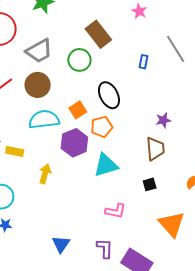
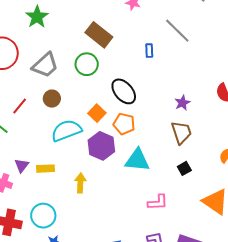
brown circle: (38, 85) -> (52, 99), size x0.7
orange pentagon: (102, 127) -> (124, 124), turned -30
cyan triangle: (106, 165) -> (137, 160), turned 36

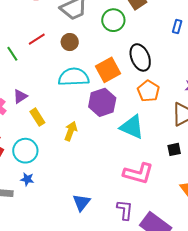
orange square: (97, 113) -> (108, 70), size x1.4
orange pentagon: (124, 124) -> (148, 91), moved
yellow rectangle: (45, 169) -> (37, 117), moved, turned 42
pink L-shape: (158, 202) -> (138, 173), size x1.4

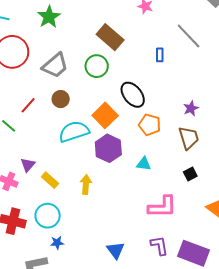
cyan triangle: (132, 127) -> (144, 164), size x0.6

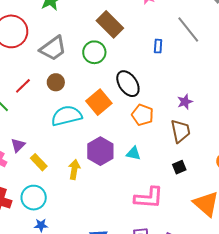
purple hexagon: (108, 148) -> (100, 151), moved

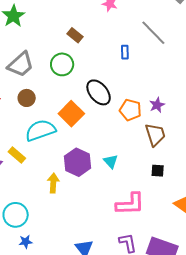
brown rectangle: (110, 24) -> (75, 35), size x0.6
orange pentagon: (143, 115) -> (130, 110), moved
cyan triangle: (133, 153) -> (111, 161), turned 42
yellow rectangle: (39, 162) -> (17, 155), moved
black square: (179, 167) -> (158, 171), turned 32

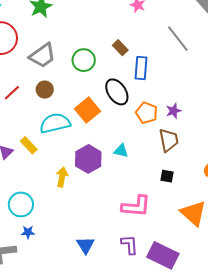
brown rectangle: (75, 35) -> (120, 48), moved
blue rectangle: (125, 52) -> (141, 68), moved, size x1.6
cyan triangle: (111, 161) -> (121, 151), moved, turned -42

